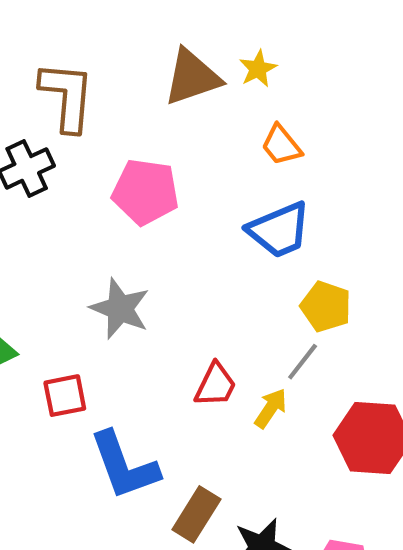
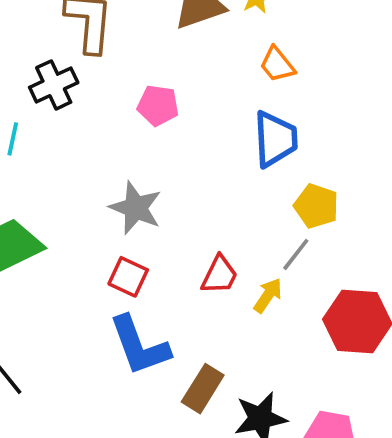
pink pentagon: (145, 192) -> (158, 105), size x0.7
blue trapezoid: (279, 230) -> (275, 139), turned -70
red square: (65, 396) -> (128, 277), moved, turned 36

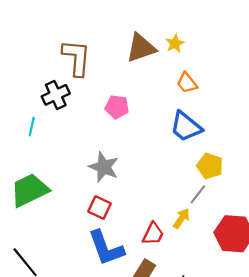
blue trapezoid: (275, 139) -> (186, 127), turned 132
red trapezoid: (219, 275) -> (153, 234), moved

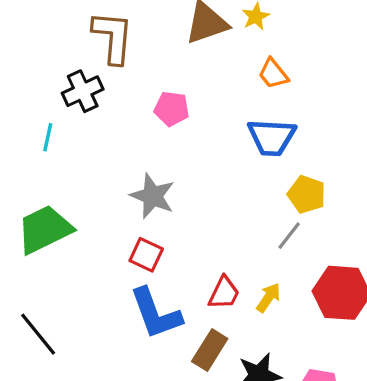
blue trapezoid: (186, 127) -> (272, 137), turned -36
yellow arrow: (181, 218) -> (268, 298), moved

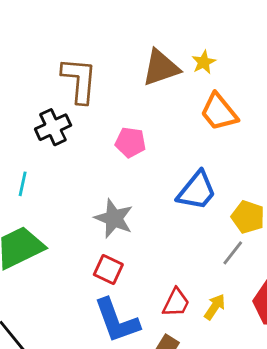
orange trapezoid: (273, 74) -> (219, 112), size x1.4
cyan line: (48, 137) -> (23, 184), moved
blue trapezoid: (272, 137) -> (197, 191), moved, turned -54

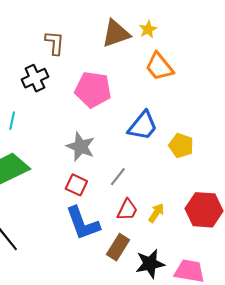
brown L-shape: (79, 80) -> (55, 43), size x0.7
pink pentagon: (130, 142) -> (93, 90), size x1.6
gray line: (233, 253) -> (118, 177), moved

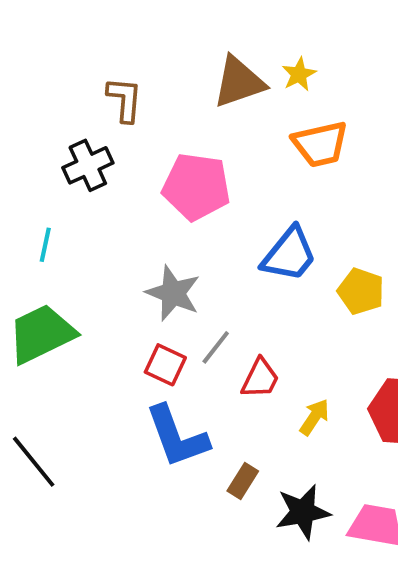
orange trapezoid: (159, 67) -> (320, 144), turned -64
gray line: (118, 177) -> (216, 347), moved
red trapezoid: (127, 210) -> (260, 378), moved
brown rectangle: (118, 247) -> (243, 481), size x0.7

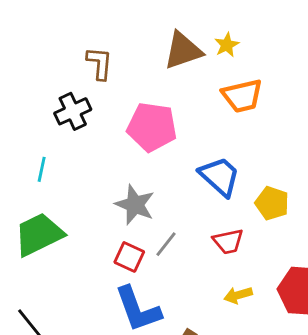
blue trapezoid: (289, 254) -> (220, 176), turned -87
red trapezoid: (260, 378) -> (228, 241), moved, turned 52
yellow arrow: (314, 417) -> (238, 295), turned -140

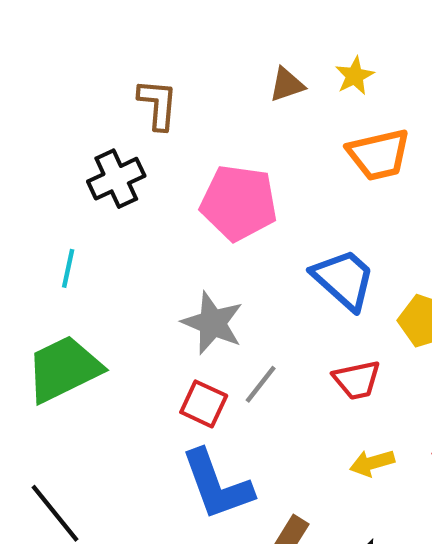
brown triangle: (183, 51) -> (287, 85), size x0.6

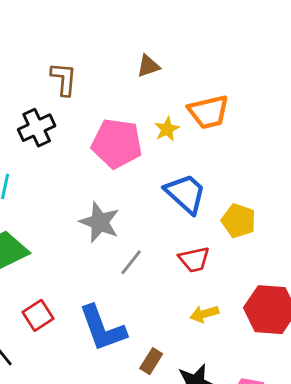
yellow star: (355, 76) -> (167, 129), moved
red square: (204, 404) -> (38, 315), moved, turned 32

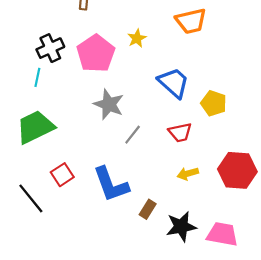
black cross: (37, 128) -> (50, 48), moved
yellow star: (167, 129) -> (137, 38), moved
pink pentagon: (117, 143) -> (96, 54), moved, turned 30

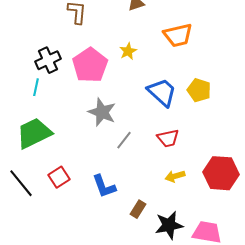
yellow pentagon: (214, 103) -> (199, 90), moved
blue L-shape: (111, 184) -> (104, 186), size x0.7
black line: (31, 198) -> (21, 183), moved

